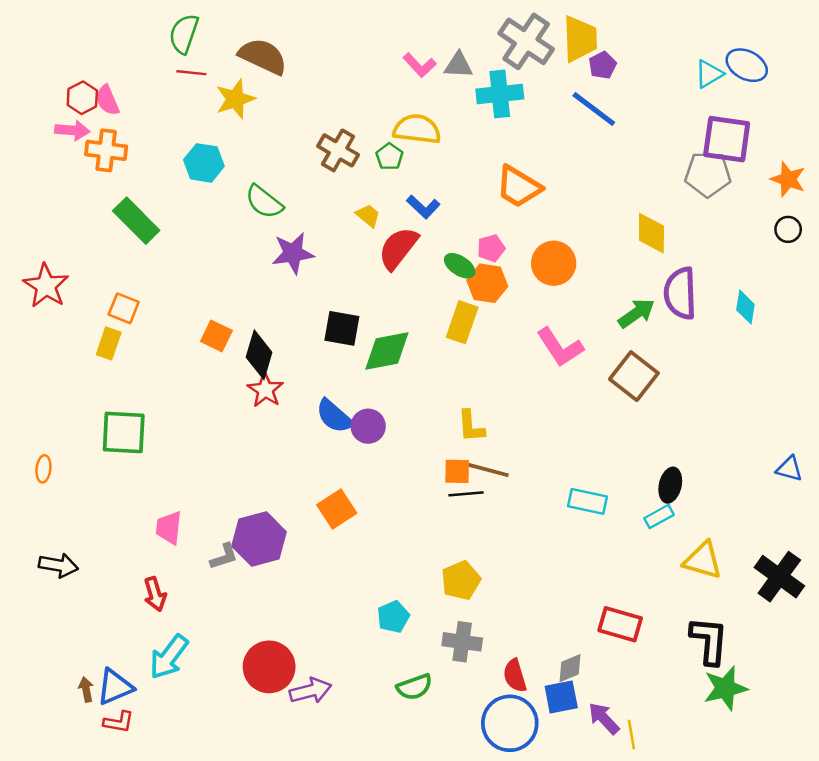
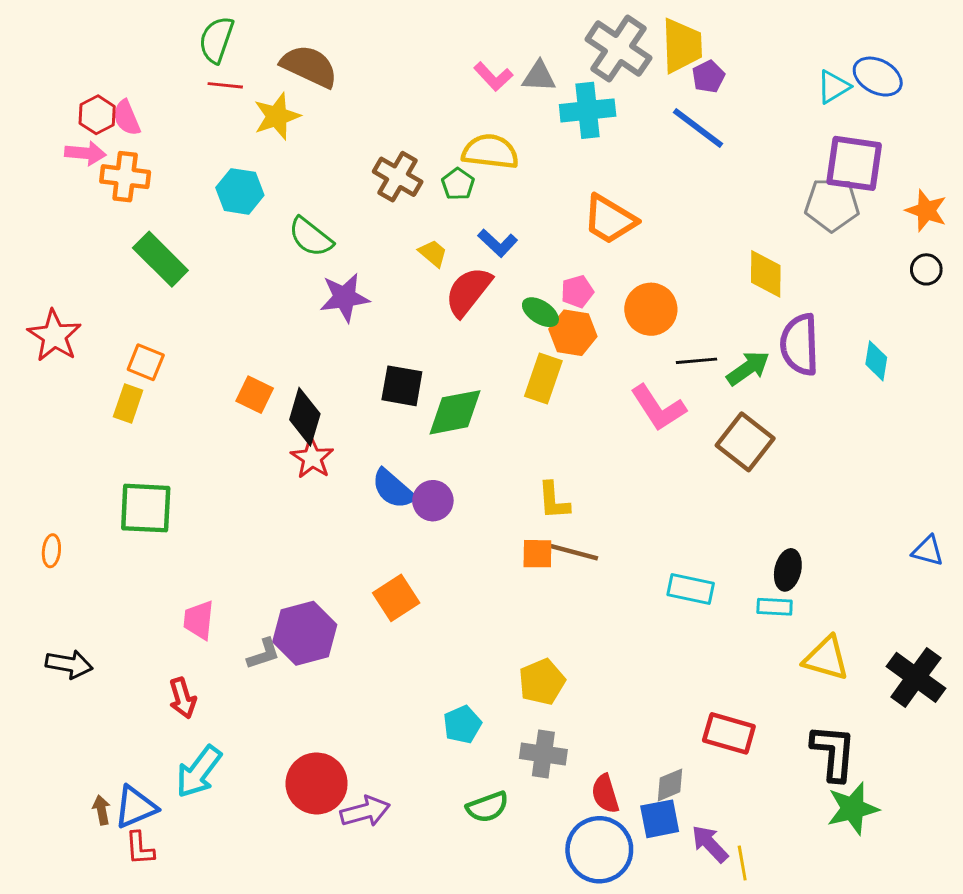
black line: (466, 494) -> (697, 361), moved
cyan rectangle: (659, 516) -> (775, 607), turned 32
red L-shape: (119, 722) -> (140, 848), turned 76

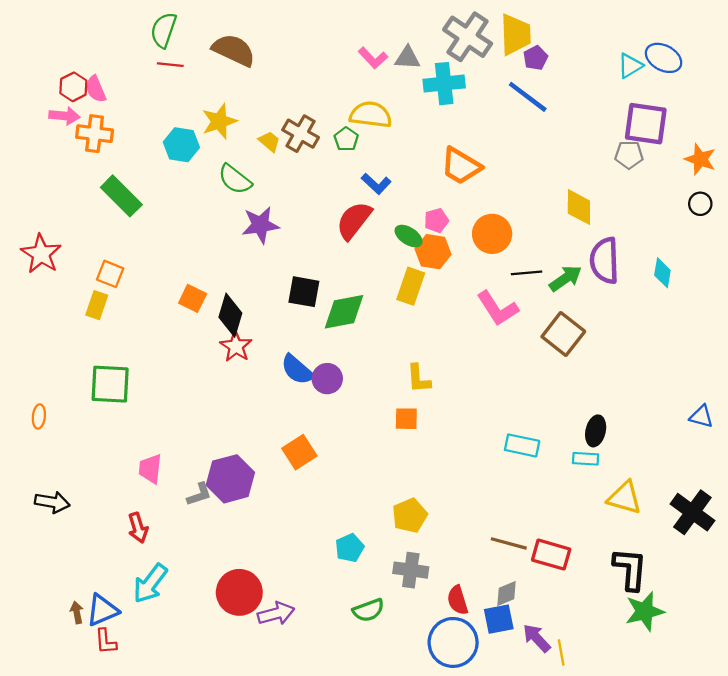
yellow star: (277, 116) -> (219, 121), moved
gray pentagon: (832, 205) -> (629, 155), size x0.7
yellow trapezoid: (433, 253) -> (269, 141), moved
brown line: (574, 552) -> (509, 543), moved

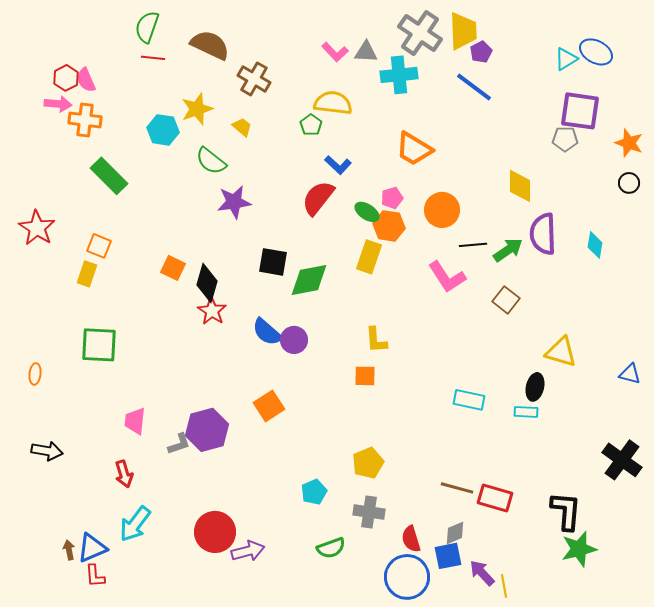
brown cross: (301, 134) -> (254, 79), moved
brown square: (563, 334) -> (506, 300), size x0.7
yellow triangle: (625, 498) -> (561, 352), moved

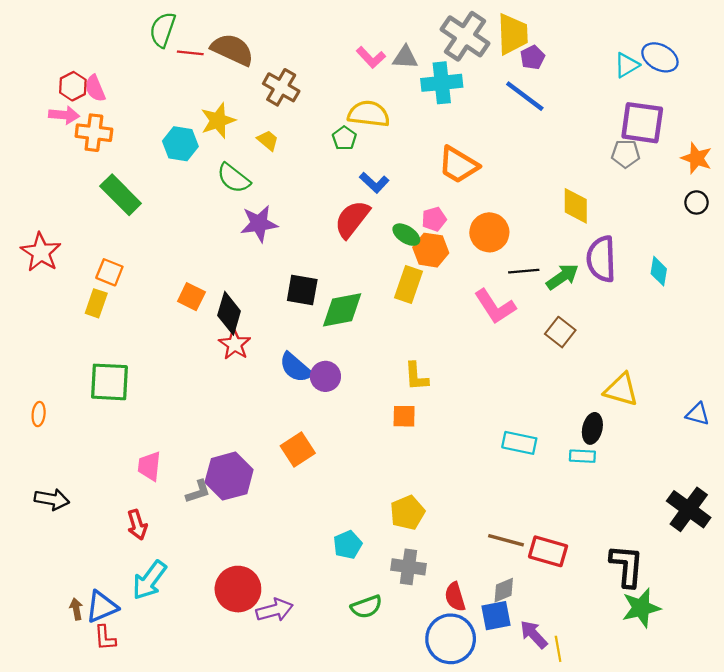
red line: (153, 58) -> (190, 53), moved

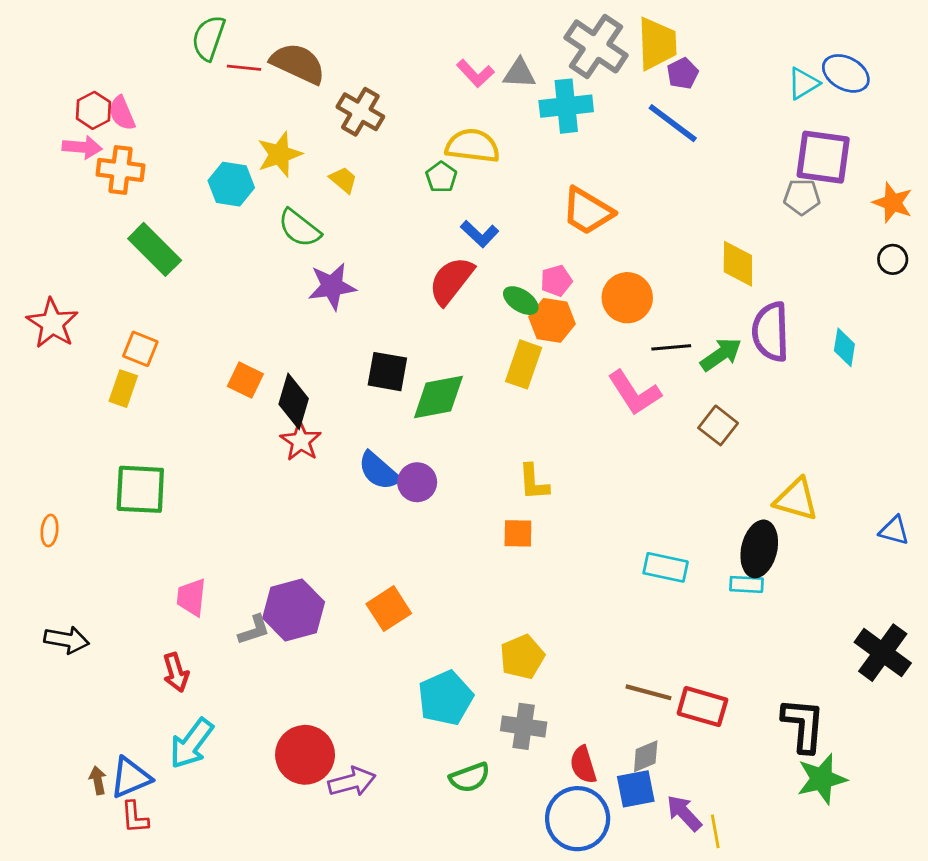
black ellipse: (592, 428) -> (759, 549), size x1.4
orange square: (298, 449) -> (389, 609), moved
cyan pentagon: (348, 545) -> (446, 698), size x1.5

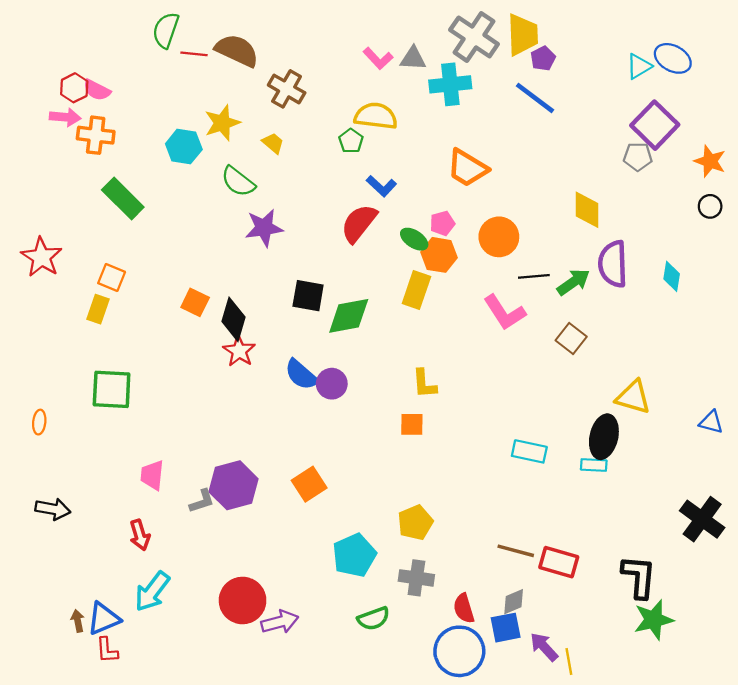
pink semicircle: (122, 113) -> (97, 90), turned -40
purple square: (823, 157) -> (655, 125), turned 36

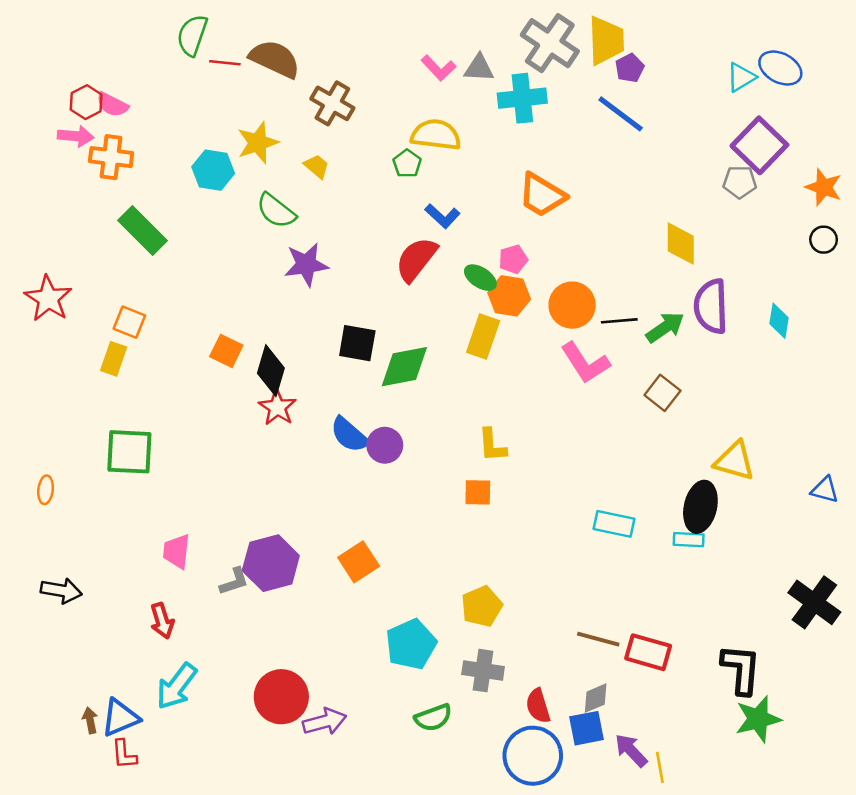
orange circle: (499, 237) -> (572, 305), moved

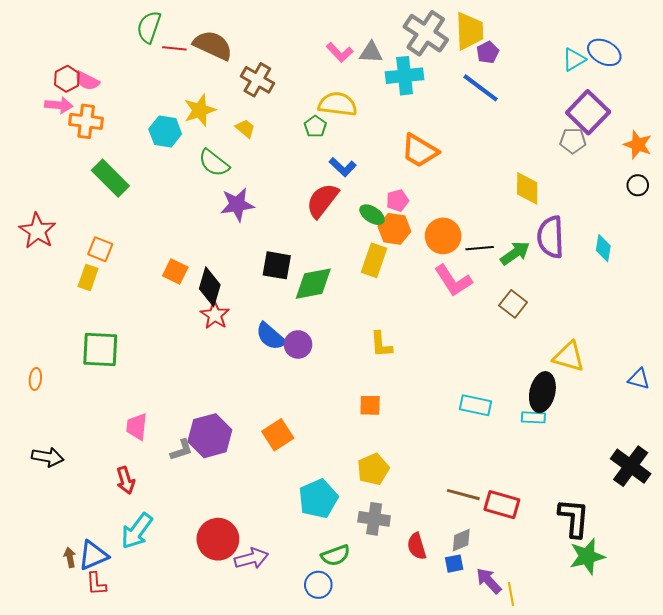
orange square: (478, 492) -> (370, 405), moved
blue square: (586, 728) -> (454, 564), size x0.7
blue circle: (533, 756) -> (318, 585), moved, size x0.6

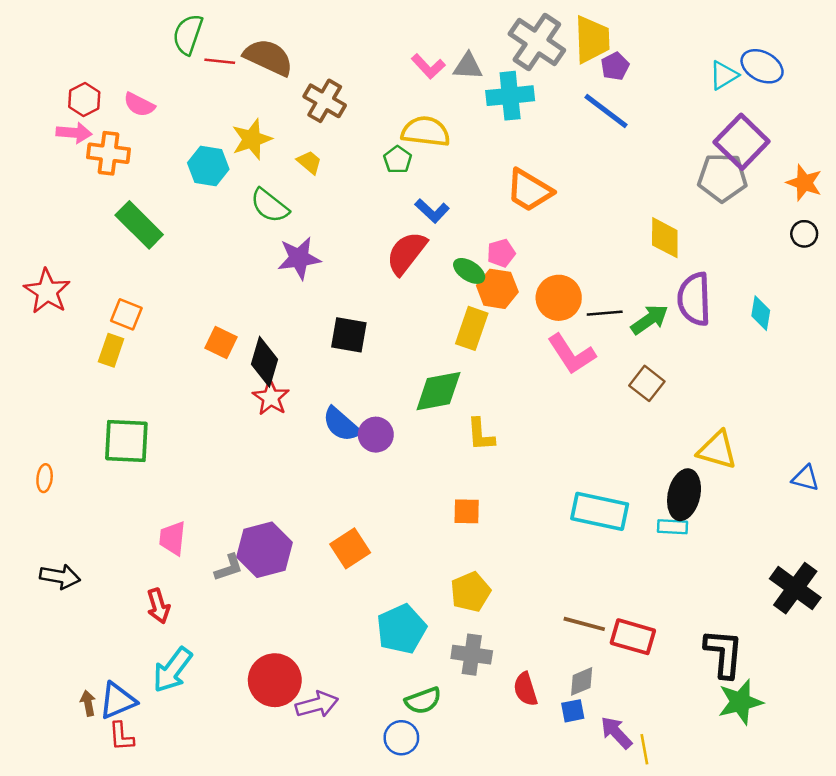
pink semicircle: (87, 81) -> (139, 105), moved
gray pentagon: (573, 141) -> (722, 178), size x1.5
green diamond: (313, 284) -> (438, 391), moved
cyan rectangle: (476, 405) -> (600, 511), size x1.4

